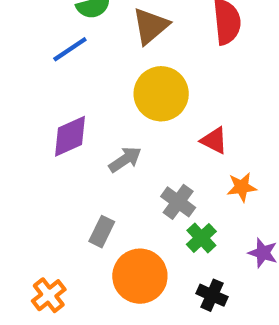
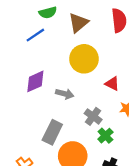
gray arrow: (125, 160) -> (65, 94), turned 48
gray rectangle: (102, 232) -> (52, 132), size x1.5

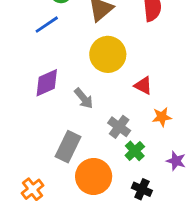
gray arrow: (65, 94) -> (84, 98), turned 36

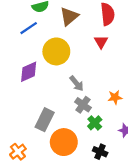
yellow circle: (108, 54) -> (56, 51), moved
red triangle: (143, 86) -> (101, 42), moved, turned 32
gray arrow: (84, 98) -> (77, 83), moved

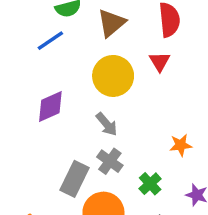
yellow circle: (56, 51) -> (113, 76), moved
gray arrow: (77, 83) -> (107, 124), moved
gray cross: (83, 105) -> (110, 161), moved

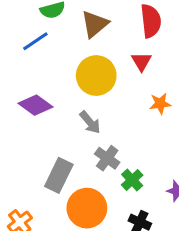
purple diamond: (50, 107) -> (35, 105), turned 60
orange star: (181, 145) -> (160, 104), moved
gray cross: (110, 161) -> (107, 158), moved

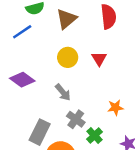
red triangle: (141, 61) -> (99, 59), moved
yellow circle: (96, 76) -> (68, 57), size x0.7
orange star: (160, 104) -> (115, 108), moved

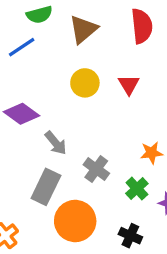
gray arrow: (63, 92) -> (56, 143), moved
green cross: (94, 136) -> (137, 189), moved

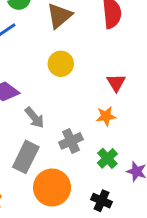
red triangle: (129, 85) -> (116, 83), moved
orange star: (152, 153) -> (106, 116), moved
gray cross: (96, 169) -> (71, 141), turned 30

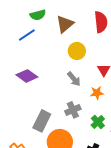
yellow circle: (61, 64) -> (77, 51), moved
gray arrow: (35, 118) -> (74, 79), moved

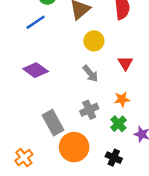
orange star: (97, 93) -> (122, 99), moved
gray rectangle: (42, 121) -> (53, 123), turned -55

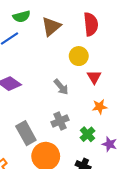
yellow circle: (94, 41) -> (79, 56), moved
orange star: (122, 99) -> (100, 107), moved

